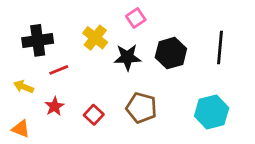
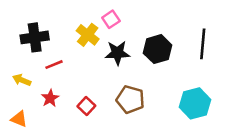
pink square: (136, 18) -> (111, 19), moved

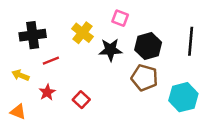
pink square: (111, 19) -> (120, 18), moved, turned -35
brown pentagon: (130, 99) -> (144, 78), moved

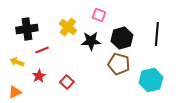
orange triangle: (18, 112) -> (15, 92), turned -48

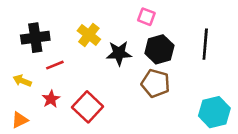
pink square: (99, 15) -> (146, 17), moved
cyan hexagon: (151, 80) -> (214, 112), moved
red square: (67, 82) -> (88, 107), size x1.6

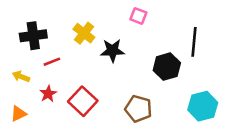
black hexagon: (159, 49) -> (167, 67), moved
brown pentagon: (156, 83) -> (138, 109), moved

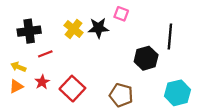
black star: (112, 51) -> (98, 28), moved
orange triangle: (18, 114) -> (16, 86), moved

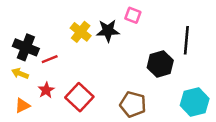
black cross: (29, 31) -> (26, 47), moved, turned 30
orange triangle: (16, 86) -> (22, 106), moved

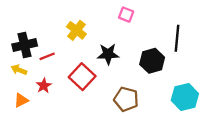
black star: (108, 31) -> (108, 54), moved
black cross: (26, 47) -> (25, 45), turned -35
red square: (79, 97) -> (82, 77), moved

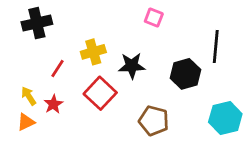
yellow cross: (76, 30) -> (93, 52), moved, turned 36
black cross: (25, 45) -> (37, 23), moved
red line: (47, 56) -> (58, 68), turned -35
yellow arrow: (19, 70) -> (29, 96), moved, turned 35

